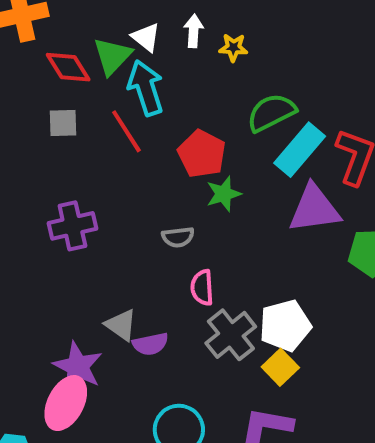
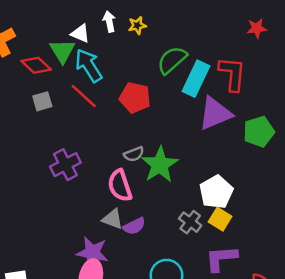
green star: (224, 194) -> (160, 165), moved, size x1.6
pink semicircle: (202, 288) -> (120, 186), moved, size x1.4
gray cross: (231, 335) -> (190, 222), moved, size x0.7

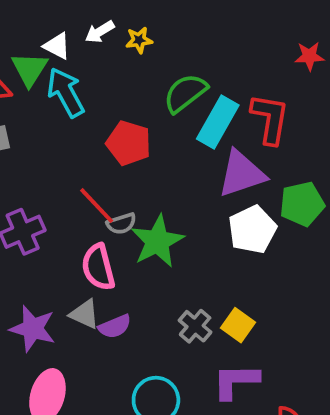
white arrow: (109, 22) -> (100, 32), turned -114
red line: (84, 96) -> (97, 206), moved
white pentagon: (216, 192) -> (252, 229), moved
purple star: (92, 252) -> (33, 329), moved

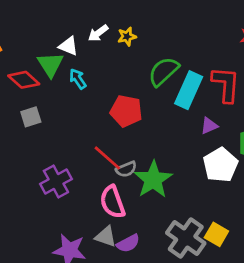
cyan arrow: (66, 92) -> (78, 79), size x0.6
purple triangle: (242, 174) -> (209, 126), size x0.5
gray cross: (195, 326) -> (186, 238), size x1.6

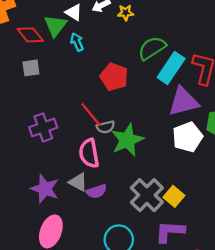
purple triangle: (209, 126) -> (183, 102), size x2.0

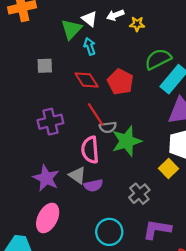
red diamond: (30, 35) -> (87, 80), moved
gray cross: (147, 195) -> (139, 194), size x0.7
yellow square: (174, 196) -> (169, 169), moved

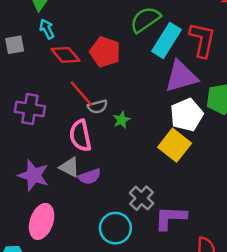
cyan arrow: (90, 46) -> (47, 29), moved
purple cross: (50, 122) -> (30, 109), turned 30
green star: (127, 141) -> (122, 120), size x0.5
yellow square: (169, 169) -> (175, 145), size x1.4
gray cross: (139, 194) -> (142, 198), moved

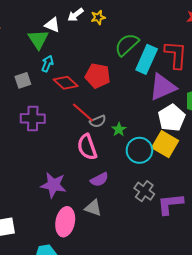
cyan arrow: (47, 29) -> (47, 64), turned 56
purple cross: (30, 109) -> (33, 118), moved
gray triangle: (69, 167) -> (93, 208), moved
cyan circle: (115, 228) -> (139, 150), moved

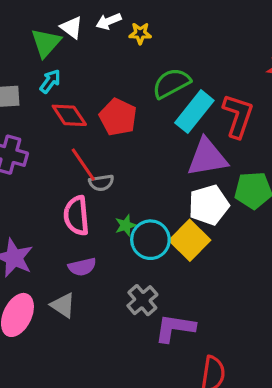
green star: (119, 129) -> (126, 225), moved

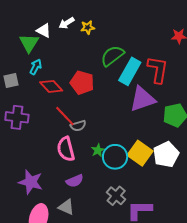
white pentagon: (209, 205) -> (166, 154), moved

